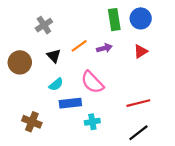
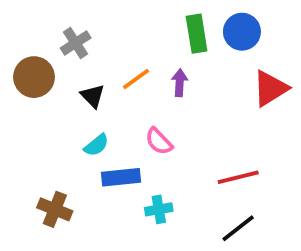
purple arrow: (104, 48) -> (180, 83), turned -72
red triangle: (141, 51) -> (270, 88), moved, size x1.5
brown circle: (20, 62) -> (34, 77), moved
pink semicircle: (92, 82) -> (159, 141), size x0.7

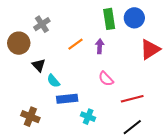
black triangle: (93, 96) -> (39, 65), moved
pink semicircle: (159, 141) -> (106, 79), moved
cyan semicircle: (96, 145) -> (53, 81), turned 88
cyan cross: (159, 209) -> (88, 117), turned 32

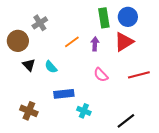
red triangle: (150, 49) -> (124, 42), moved
black triangle: (39, 65) -> (29, 65), moved
cyan semicircle: (53, 81) -> (51, 67), moved
red line: (132, 99) -> (139, 75), moved

